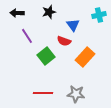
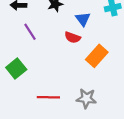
green square: (46, 56) -> (16, 69), moved

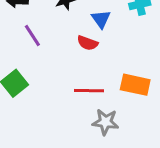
orange rectangle: (97, 56) -> (135, 85), moved, turned 60
red line: (48, 97) -> (89, 91), moved

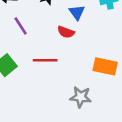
red line: (89, 91) -> (45, 60), moved

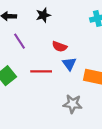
blue triangle: (77, 12) -> (69, 64), moved

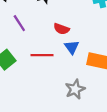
gray star: (73, 104) -> (75, 89), turned -30

